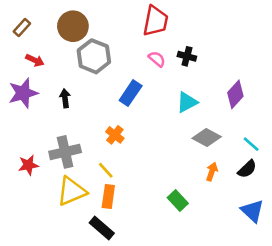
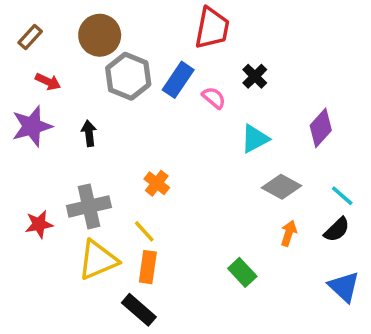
black cross: (187, 56) -> (255, 76), turned 30
pink semicircle: (157, 59) -> (214, 98), moved
blue rectangle: (131, 93) -> (178, 80), moved

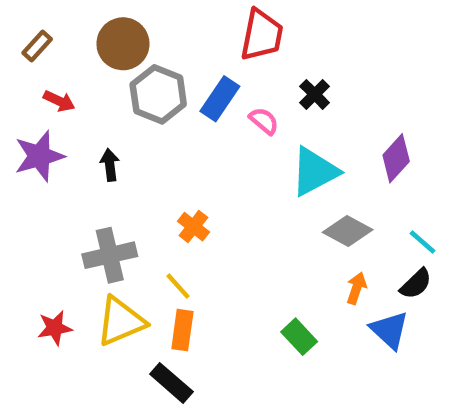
cyan triangle: (255, 139) -> (315, 172), size x1.4
red star: (39, 224) -> (55, 328), moved
blue triangle: (344, 287) -> (389, 330), moved

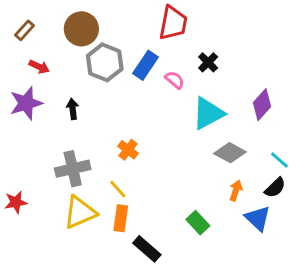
red star: (55, 328) -> (16, 202), moved
black rectangle: (171, 383) -> (147, 249), moved

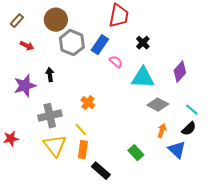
pink semicircle: (175, 80) -> (116, 62), moved
purple star: (26, 103) -> (25, 86), moved
cyan triangle: (208, 113) -> (143, 78), turned 30
yellow triangle: (80, 212) -> (55, 146), turned -45

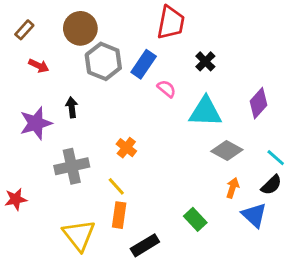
yellow triangle: (55, 146) -> (79, 235), moved
black rectangle: (101, 171) -> (145, 245), turned -72

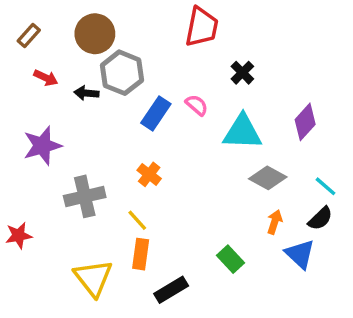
blue rectangle: (144, 64) -> (156, 113), moved
black arrow: (72, 107) -> (86, 93), moved, turned -78

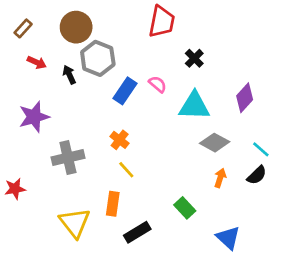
black arrow: (86, 93) -> (69, 75), turned 60
yellow line: (137, 220) -> (126, 170), moved
blue triangle: (300, 254) -> (228, 238), moved

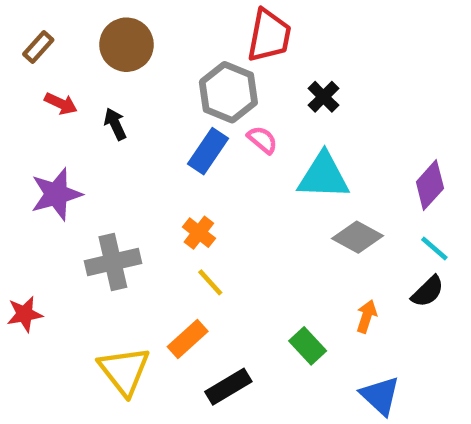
gray hexagon: (98, 58) -> (228, 92), moved
purple diamond: (245, 98) -> (430, 185), moved
orange arrow: (220, 178) -> (367, 316), moved
orange rectangle: (113, 204) -> (188, 339), turned 40

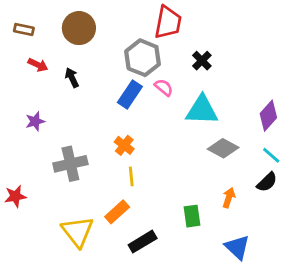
brown rectangle: (38, 47) -> (24, 29), turned 60
purple star: (56, 194) -> (35, 121), size x0.6
yellow line: (210, 282) -> (131, 176), turned 36
green rectangle: (308, 346) -> (192, 216), turned 35

